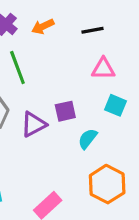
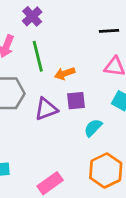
orange arrow: (43, 26) -> (65, 73), moved

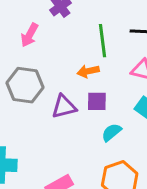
green line: (38, 56) -> (102, 41), moved

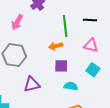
purple triangle: (64, 107) -> (32, 84), moved
cyan semicircle: (112, 132) -> (71, 86), turned 48

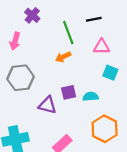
purple square: (61, 66) -> (69, 92), moved
purple triangle: (32, 84) -> (47, 105), turned 42

